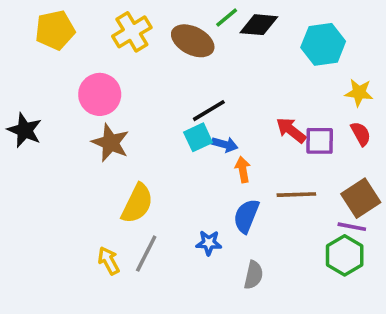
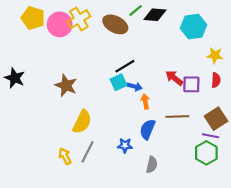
yellow pentagon: (55, 30) -> (33, 18), turned 30
pink circle: (100, 94) -> (60, 24), moved
red semicircle: (361, 134) -> (216, 80), turned 32

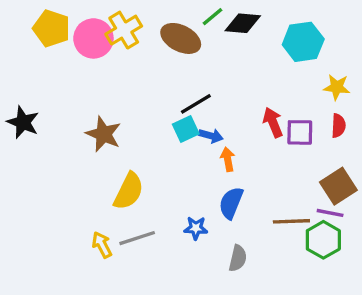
red arrow: (174, 78) -> (273, 122), turned 30
brown line: (177, 116) -> (291, 221), moved
gray line: (87, 152) -> (137, 238), turned 45

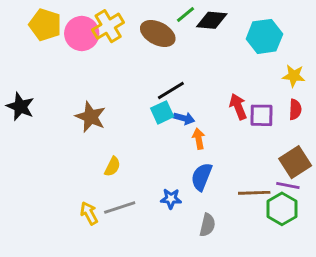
yellow semicircle: (129, 191) -> (112, 167), size x0.6

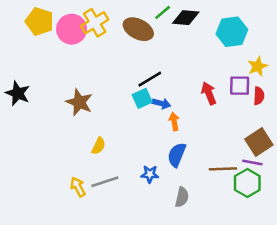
yellow star: (294, 76) -> (258, 66), turned -30
purple square: (262, 115) -> (240, 86), moved

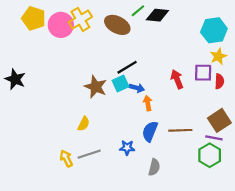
cyan hexagon: (232, 32) -> (214, 30), moved
brown star: (79, 102) -> (96, 87), moved
brown line: (223, 169) -> (180, 130), moved

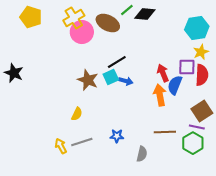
pink circle: (61, 25) -> (82, 32), moved
red semicircle: (219, 81) -> (202, 75), size x1.5
orange arrow: (148, 103) -> (160, 95), moved, size x1.5
brown line: (180, 130) -> (165, 132), moved
blue semicircle: (150, 131) -> (175, 85), moved

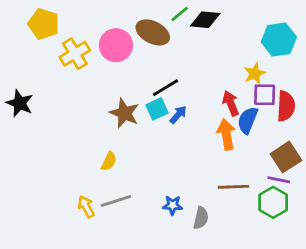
yellow cross: (74, 18) -> (75, 54), moved
yellow star: (201, 52) -> (255, 74), moved
blue arrow: (126, 81) -> (178, 115), turned -64
blue star: (117, 136) -> (173, 205), moved

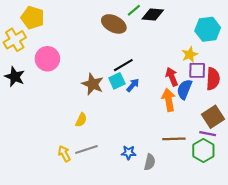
pink circle: (116, 45) -> (47, 59), moved
yellow cross: (75, 54) -> (15, 40), moved

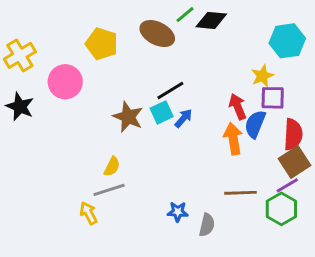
yellow pentagon: (33, 18) -> (102, 44), moved
red semicircle: (213, 79) -> (293, 134), moved
purple line: (208, 134) -> (287, 185), turned -42
gray line: (86, 149) -> (109, 190), moved

